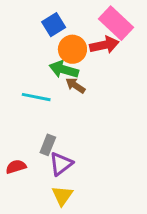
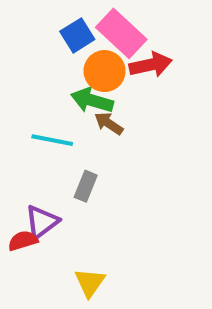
pink rectangle: (116, 23) -> (121, 33), moved
gray rectangle: (48, 145) -> (86, 186), moved
purple triangle: (61, 164) -> (42, 222), moved

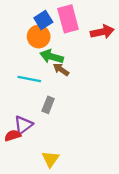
pink rectangle: (121, 33) -> (68, 19), turned 32
red arrow: (151, 65) -> (102, 32), moved
orange circle: (105, 71) -> (39, 37), moved

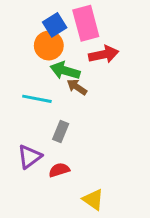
red arrow: (102, 32) -> (104, 54), moved
red semicircle: (13, 135) -> (59, 170), moved
yellow triangle: (50, 159) -> (93, 200), moved, turned -30

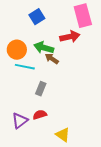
pink rectangle: (86, 23) -> (83, 16), moved
orange circle: (49, 46) -> (17, 50), moved
purple triangle: (30, 157) -> (20, 121), moved

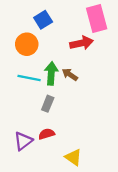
green arrow: (44, 48) -> (51, 73), moved, turned 78
orange circle: (17, 50) -> (27, 44), moved
brown arrow: (52, 59) -> (70, 75), moved

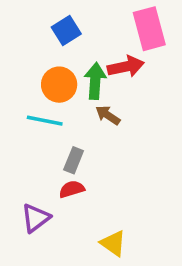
orange circle: (27, 44) -> (59, 85), moved
green arrow: (51, 73) -> (95, 81), moved
red semicircle: (47, 134) -> (72, 189), moved

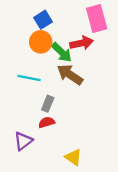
green arrow: (95, 81) -> (62, 52), turned 130
orange circle: (59, 85) -> (41, 42), moved
brown arrow: (108, 115) -> (70, 75), size x1.6

